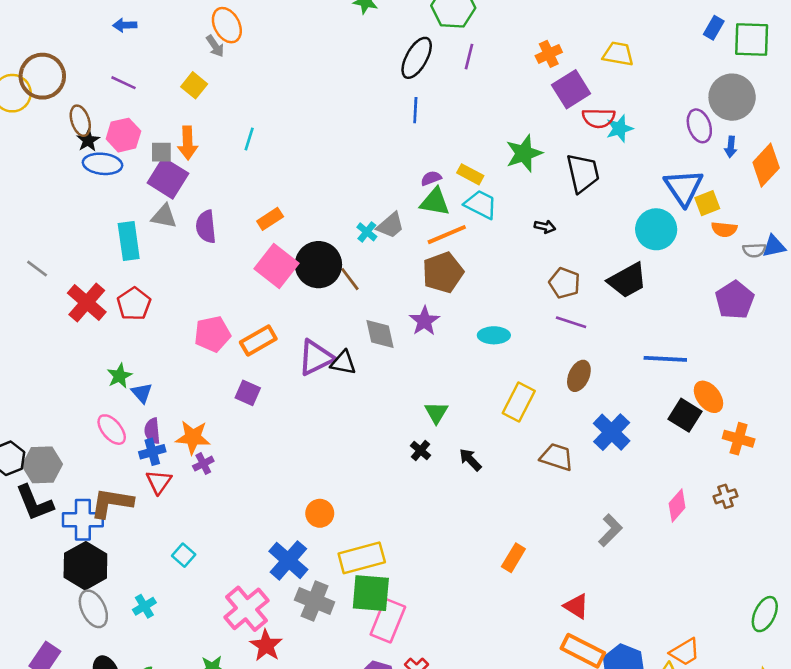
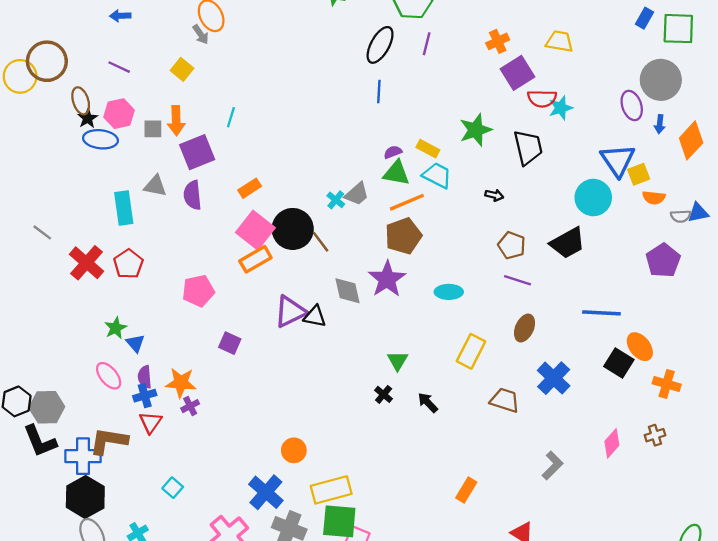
purple square: (168, 178) -> (197, 152), moved, turned 36
purple star: (424, 321) -> (387, 279), size x1.4
orange rectangle: (258, 341) -> (255, 259), moved

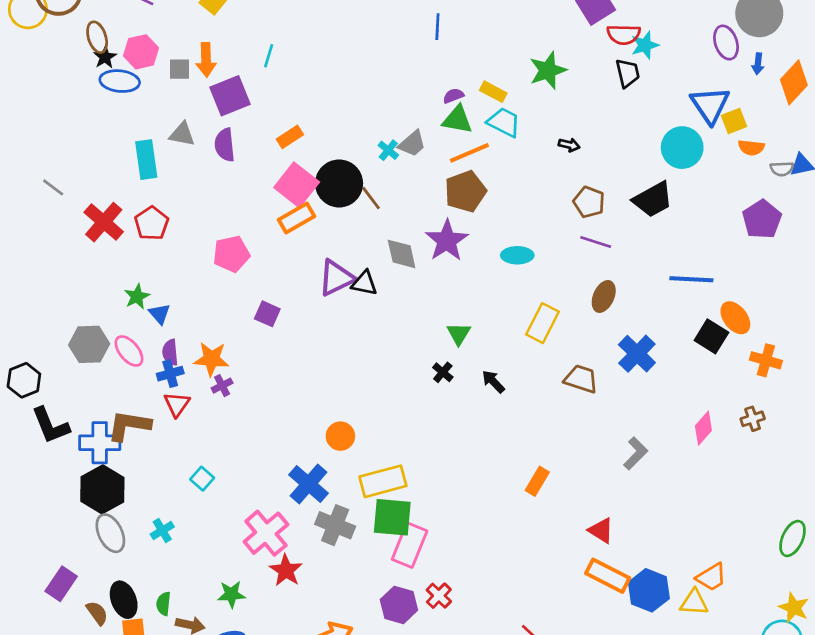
black trapezoid: (528, 147) -> (628, 73), moved, size x0.7
gray hexagon: (47, 407) -> (89, 344), moved

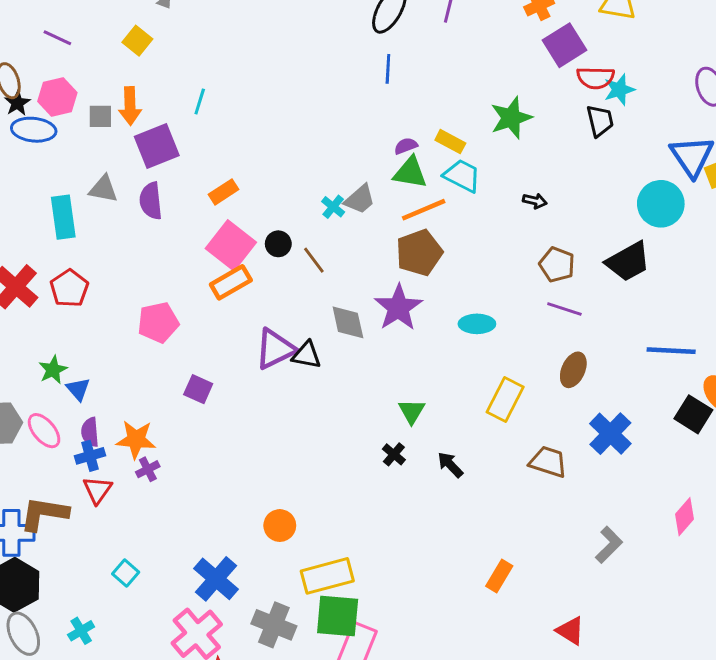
black circle: (339, 183) -> (278, 244), size x0.5
blue cross: (308, 484) -> (216, 579), moved

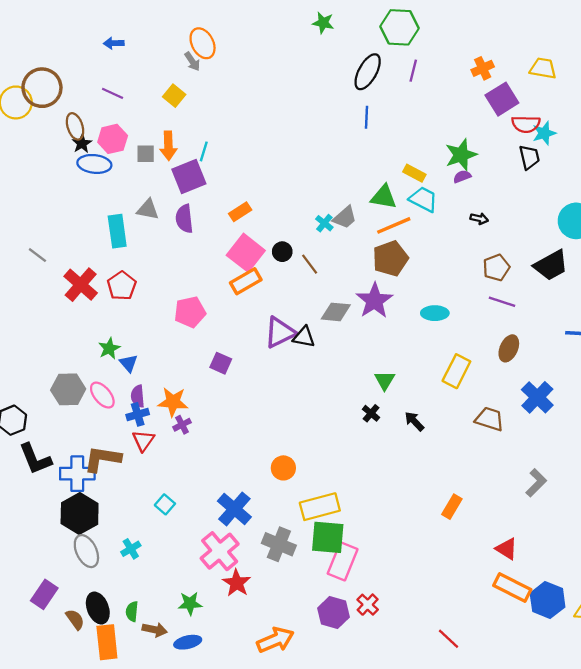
cyan line: (200, 101) -> (204, 151), moved
purple semicircle: (406, 146) -> (462, 176), moved
brown pentagon: (557, 265) -> (496, 268), turned 30
gray diamond: (348, 322) -> (336, 312), turned -72

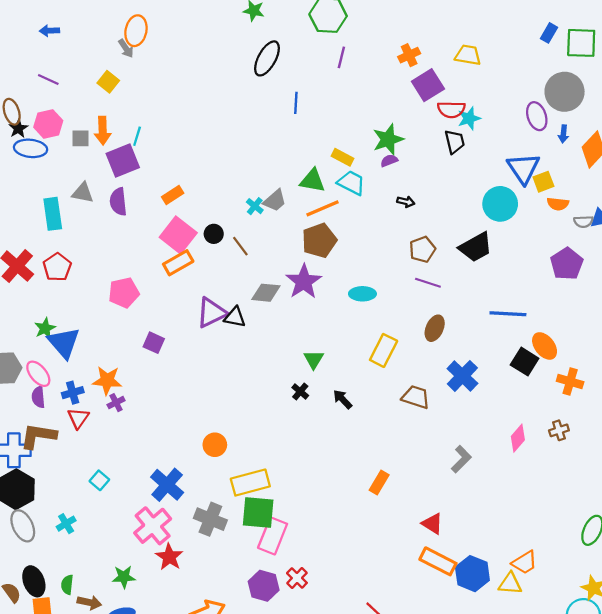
orange ellipse: (203, 43) -> (136, 31), turned 40
black ellipse: (368, 72) -> (267, 58), moved
blue triangle: (129, 363) -> (64, 343), size x1.8
purple semicircle: (138, 396) -> (38, 397), moved

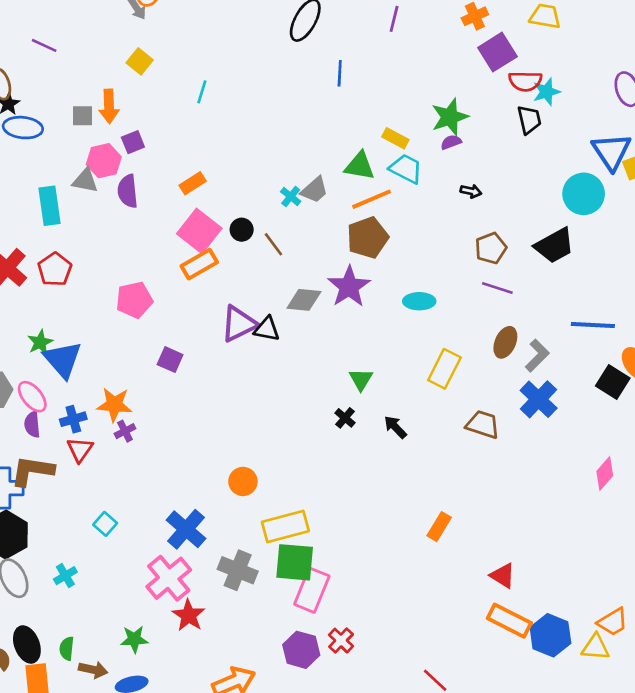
yellow square: (108, 82) -> (140, 61), moved
pink hexagon: (48, 124) -> (104, 161), moved
cyan line: (137, 136) -> (202, 92), moved
purple square: (123, 161) -> (133, 142), size x0.6
gray L-shape: (461, 459) -> (537, 356), moved

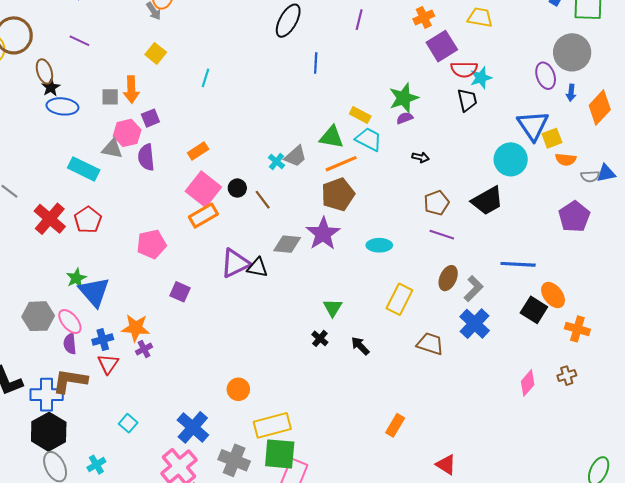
cyan rectangle: (49, 206) -> (84, 169), turned -56

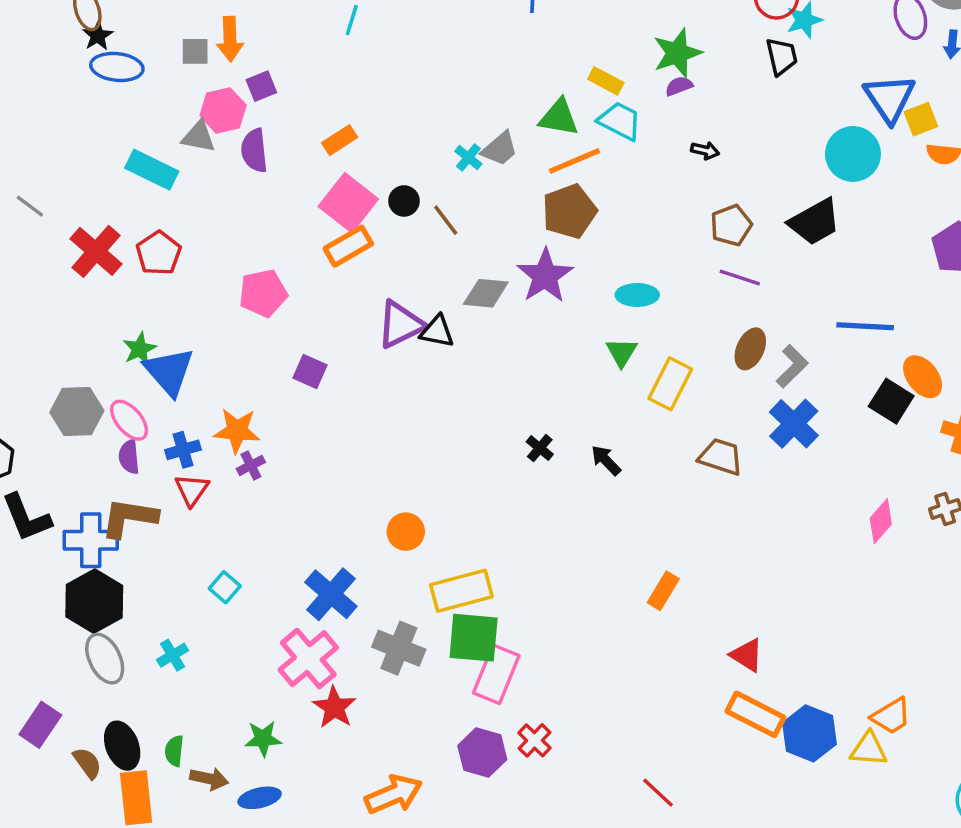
green triangle: (333, 308) -> (622, 352), moved

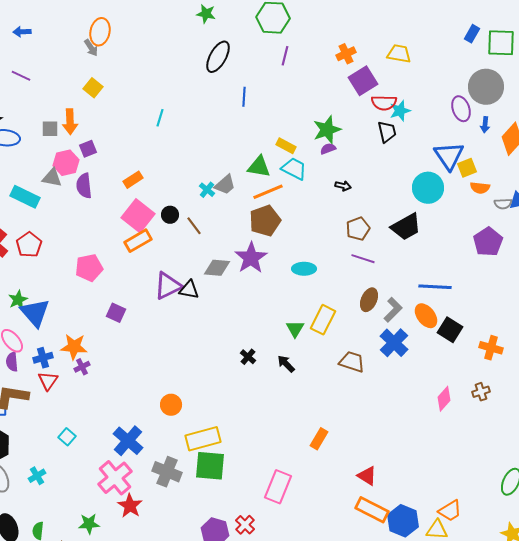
cyan line: (352, 20) -> (160, 118), moved
green triangle: (622, 352) -> (295, 329), moved
orange ellipse: (923, 377) -> (426, 316), moved
pink rectangle: (496, 674) -> (278, 487), moved

